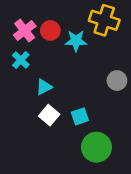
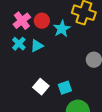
cyan star: (76, 41) -> (62, 29), turned -30
cyan triangle: (44, 87) -> (37, 46), moved

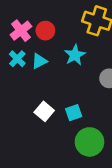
cyan star: (62, 29) -> (75, 55), moved

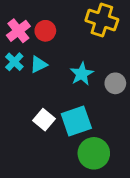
cyan star: (75, 55) -> (82, 74), moved
cyan square: (74, 113) -> (76, 121), size x1.6

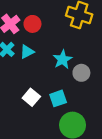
gray circle: (115, 83) -> (81, 73), moved
cyan square: (76, 121) -> (58, 98), size x0.7

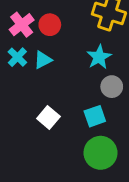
cyan star: (62, 59) -> (99, 57), moved
cyan square: (58, 98) -> (95, 116), moved

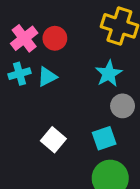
cyan cross: (17, 57) -> (20, 74), turned 30

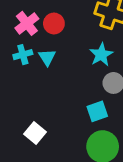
cyan triangle: (47, 77) -> (47, 57), turned -36
white square: (53, 140) -> (35, 133), moved

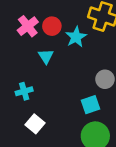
cyan cross: (23, 55) -> (24, 91), moved
cyan star: (101, 55) -> (76, 37), moved

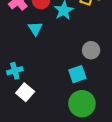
cyan cross: (24, 91) -> (15, 71), moved

